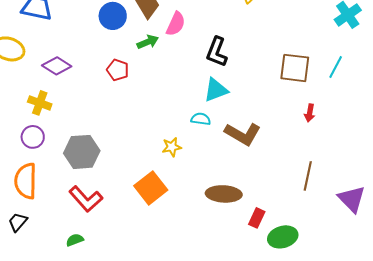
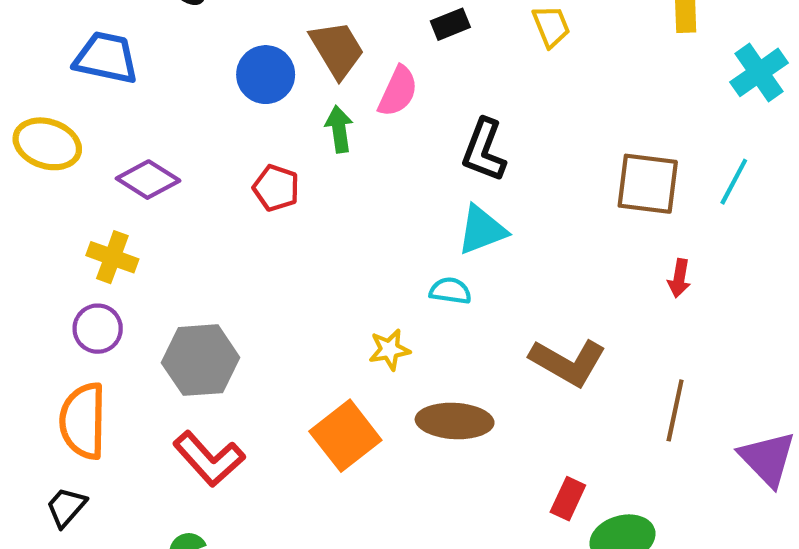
green arrow: (148, 42) -> (339, 129), turned -75
brown L-shape: (243, 134) -> (568, 362), moved
brown ellipse: (224, 194) -> (455, 421), moved

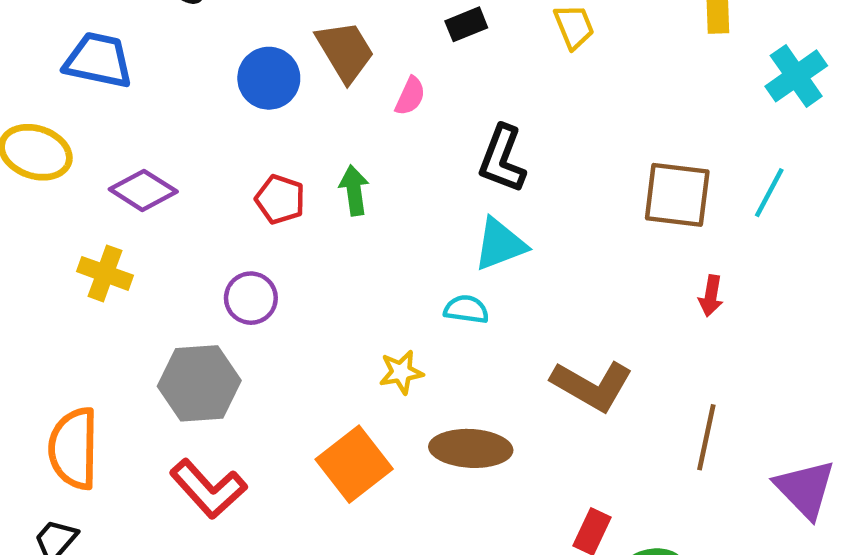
pink semicircle: (398, 91) -> (410, 96), size x0.7
green arrow: (339, 129) -> (354, 190), moved
purple circle: (98, 329) -> (251, 298), moved

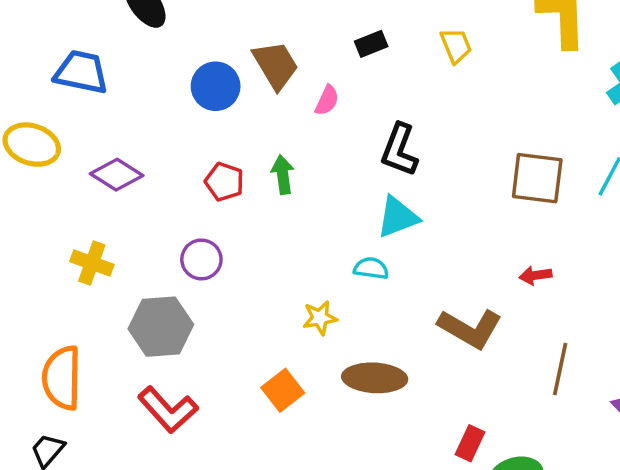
yellow cross: (105, 273) -> (92, 263), moved
red arrow: (711, 296) -> (535, 275), moved, turned 72
orange square: (354, 464) -> (283, 390), size x0.7

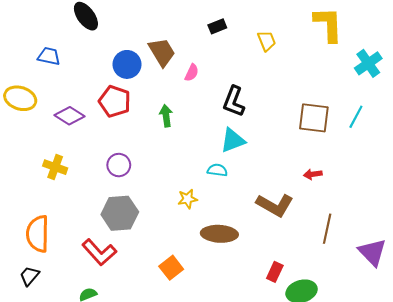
black rectangle: (371, 44) -> (217, 26), moved
blue trapezoid: (81, 72) -> (49, 56), size x0.7
red pentagon: (224, 182) -> (115, 101), moved, size x1.4
gray hexagon: (161, 327) -> (120, 213), moved
orange square: (283, 390) -> (171, 268), moved

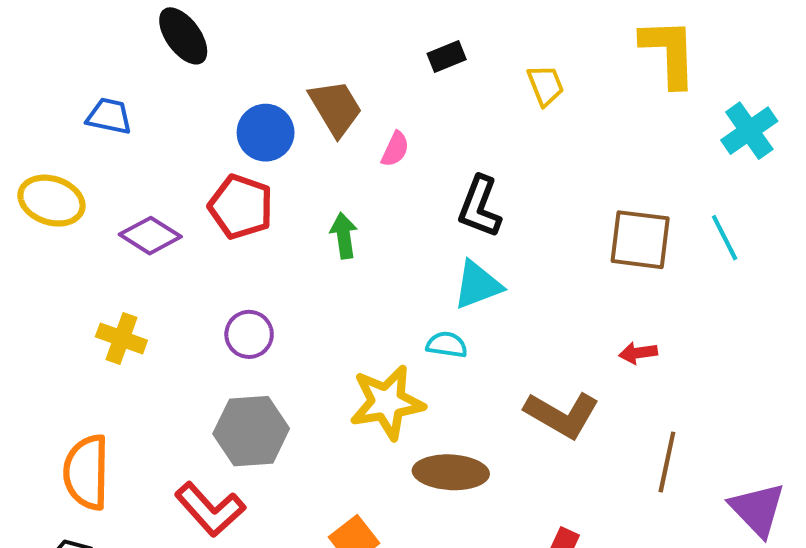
cyan line: (356, 117) -> (725, 238), turned -55
yellow star: (188, 199) -> (387, 402), size x1.8

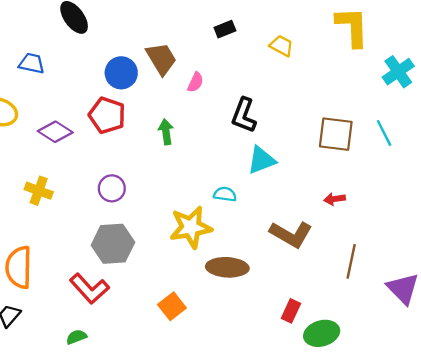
yellow trapezoid: (545, 85) -> (282, 46), turned -40
cyan triangle: (478, 285) -> (261, 160), moved

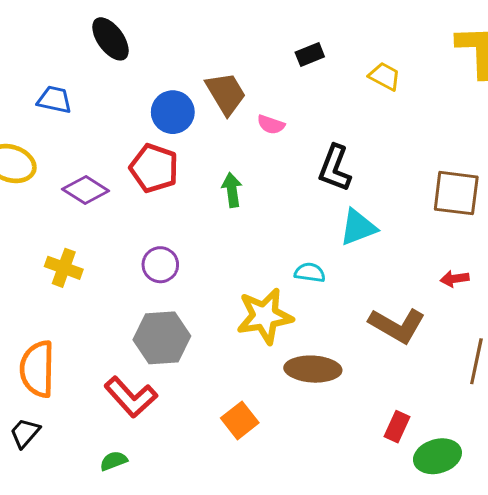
pink semicircle: (195, 82) -> (271, 125), turned 84

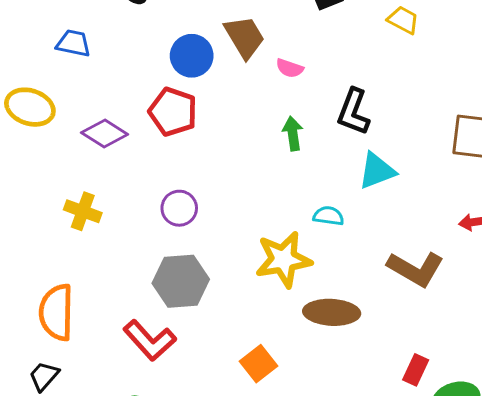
green arrow: (232, 190) -> (293, 134), moved

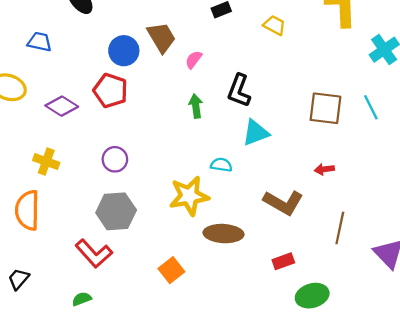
pink semicircle: (290, 68) -> (194, 60), turned 108
orange semicircle: (56, 312) -> (27, 210), moved
red rectangle: (416, 370) -> (283, 261), moved, turned 45

